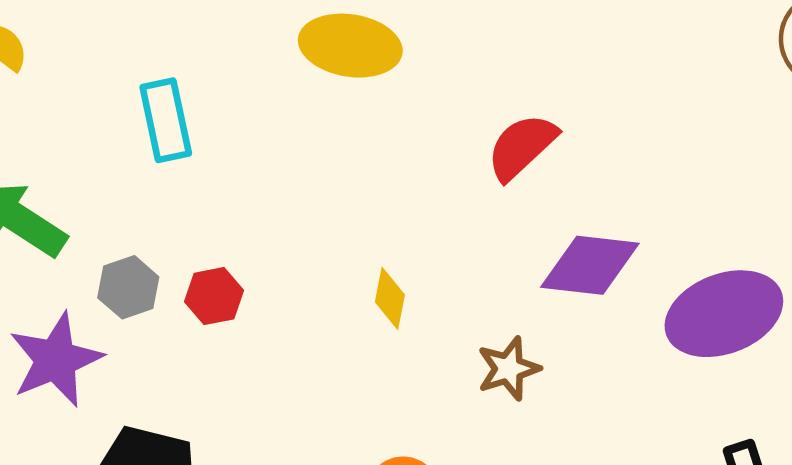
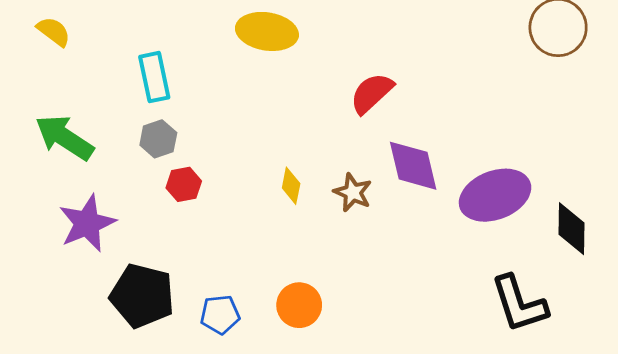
purple diamond: (590, 265) -> (413, 166), turned 70
gray hexagon: (128, 287) -> (158, 139), moved
brown star: (509, 369) -> (353, 192), moved, turned -30

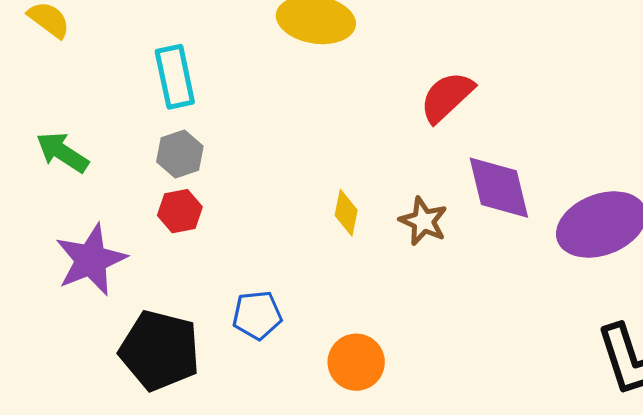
green arrow: (64, 137) -> (62, 152), size x0.7
red hexagon: (184, 184) -> (180, 211), moved
blue pentagon: (220, 315) -> (257, 315), moved

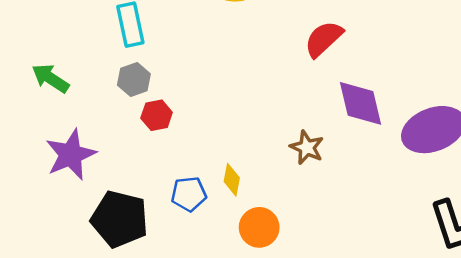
red hexagon: (180, 211) -> (157, 115), moved
yellow diamond: (346, 213) -> (232, 180), moved
brown star: (423, 221) -> (307, 147), moved

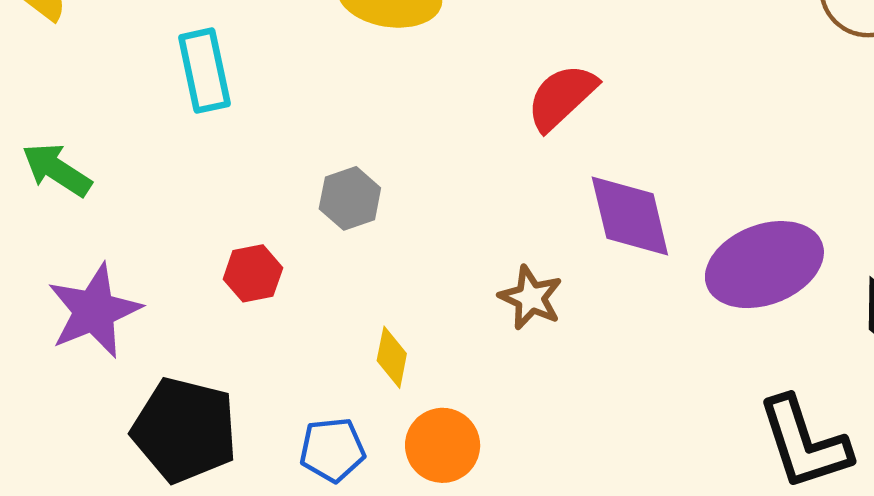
gray hexagon: (134, 79) -> (350, 198), moved
red hexagon: (157, 115) -> (253, 273), moved
blue pentagon: (189, 194) -> (332, 450), moved

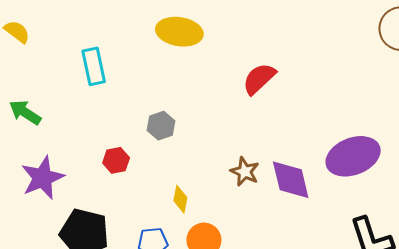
purple diamond: (630, 216) -> (291, 180), moved

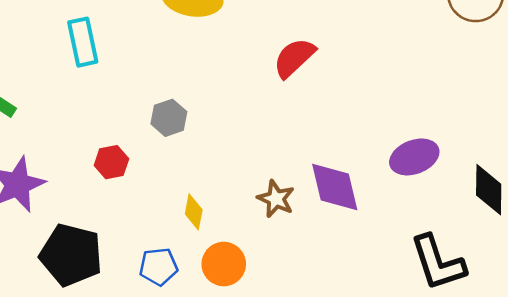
purple ellipse: (353, 156) -> (414, 157), size x0.7
brown star: (245, 172) -> (276, 199), moved

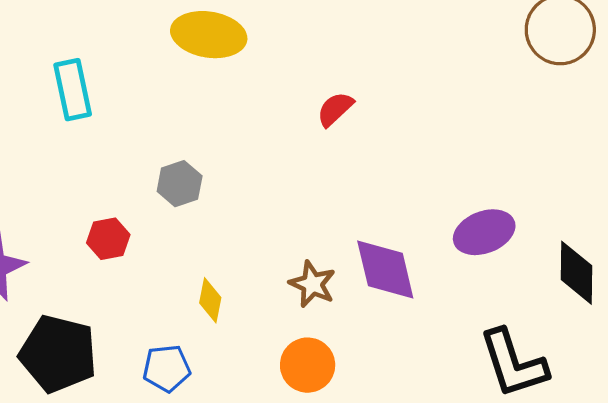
red semicircle: (294, 58) -> (335, 109), size x0.7
orange circle: (224, 264) -> (308, 365), moved

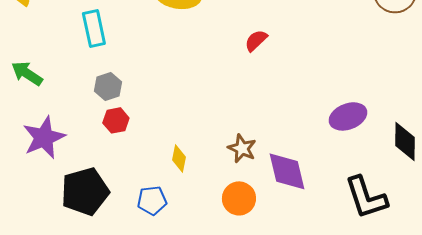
gray hexagon: (180, 184) -> (108, 86), moved
purple diamond: (385, 269) -> (287, 171), moved
black pentagon: (58, 354) -> (85, 191), turned -30

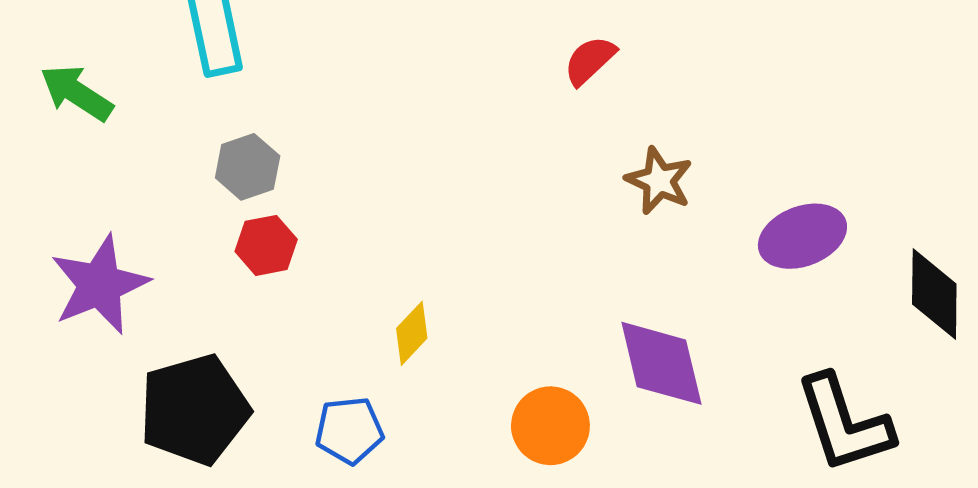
green arrow: (27, 73) -> (76, 93), moved
brown star: (242, 148) -> (659, 181), moved
yellow diamond: (179, 158) -> (412, 333), turned 32

